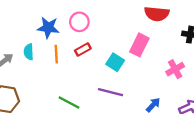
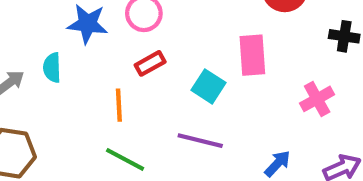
pink rectangle: (139, 45) -> (252, 55), turned -30
orange line: (56, 54) -> (119, 105), moved

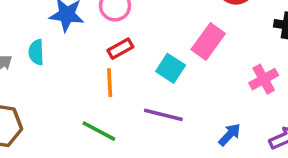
pink rectangle: (252, 55) -> (208, 41), turned 40
orange line: (119, 105) -> (110, 83), moved

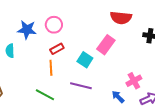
pink cross: (264, 79) -> (134, 81), moved
blue arrow: (230, 135) -> (118, 97), turned -88

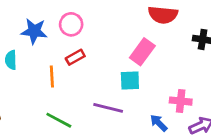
cyan square: (85, 60) -> (130, 81), moved, turned -35
orange line: (51, 68) -> (52, 76), moved
pink cross: (134, 81) -> (181, 101), turned 35

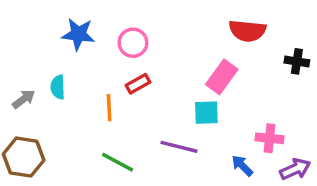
blue star: (34, 31) -> (78, 34), moved

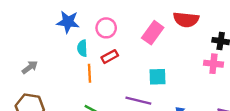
pink rectangle: (222, 77) -> (153, 33), moved
cyan semicircle: (58, 87) -> (82, 48), moved
pink cross: (270, 138) -> (213, 64), moved

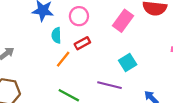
orange line: (89, 73) -> (63, 59), turned 42
cyan square: (157, 77) -> (128, 63), turned -30

